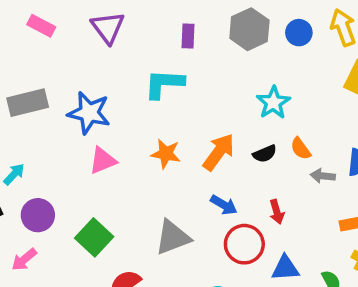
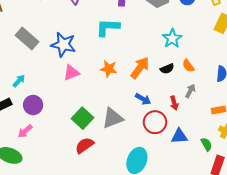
gray rectangle: (28, 103) -> (27, 39), turned 55
gray arrow: (323, 176) -> (190, 91), moved, turned 112
green square: (94, 237) -> (82, 118), moved

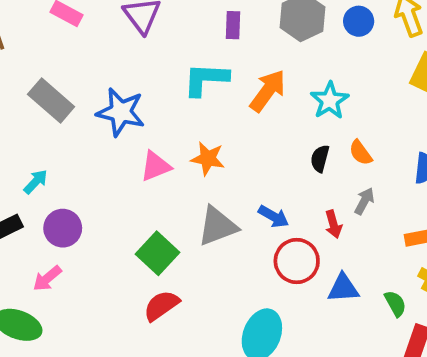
orange arrow: (140, 68) -> (268, 91), moved
black semicircle: (167, 69) -> (320, 159), turned 128
pink triangle: (71, 73) -> (156, 166), moved
gray triangle: (113, 118) -> (217, 226), moved

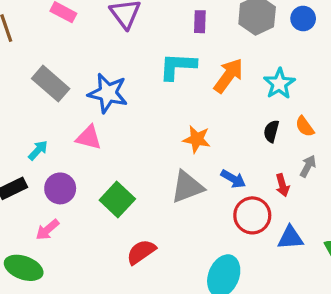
orange star: (208, 159) -> (197, 139), moved
pink triangle: (156, 166) -> (89, 138), moved, turned 36
green square: (157, 253) -> (117, 200), moved

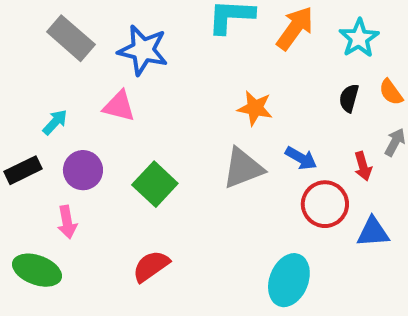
pink arrow: (47, 230) -> (67, 222), turned -60
red semicircle: (141, 252) -> (151, 266), moved

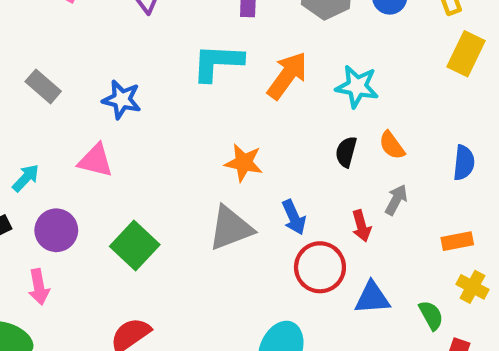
gray rectangle: (71, 38) -> (43, 86), size x0.7
cyan star: (359, 38) -> (357, 86), turned -30
blue star: (143, 50) -> (122, 100), size x0.7
blue arrow: (301, 158) -> (294, 217), turned 36

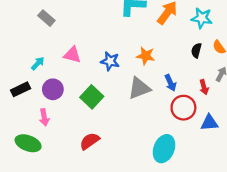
blue star: (122, 100) -> (110, 61), moved

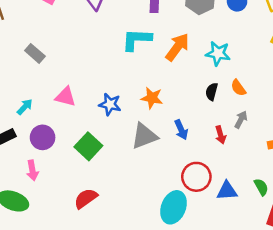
red circle: (183, 108) -> (196, 177), moved
blue triangle: (209, 123) -> (227, 191), moved

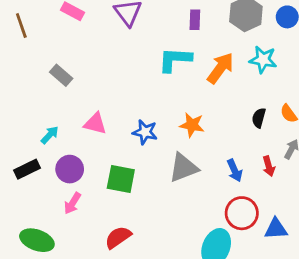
cyan star: (218, 53) -> (263, 60), moved
blue arrow: (181, 130) -> (235, 170), moved
green square: (88, 146) -> (121, 179), turned -32
pink arrow: (32, 170) -> (72, 203), moved, turned 42

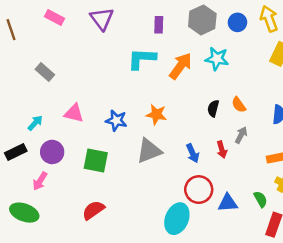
pink arrow: (72, 203) -> (40, 181), moved

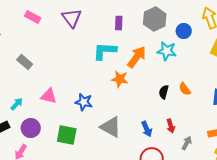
blue circle: (237, 22) -> (184, 31), moved
orange star: (156, 114) -> (120, 79), moved
gray arrow: (241, 135) -> (187, 143), moved
gray triangle: (149, 151) -> (111, 127), turned 50

